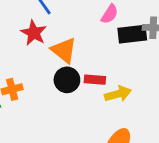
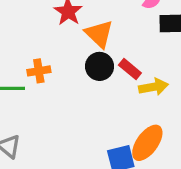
red rectangle: (95, 80) -> (130, 69), turned 30

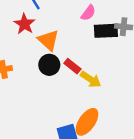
yellow arrow: (153, 87) -> (91, 79), turned 45

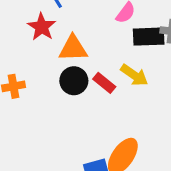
orange triangle: (48, 40) -> (73, 48), turned -45
yellow arrow: (91, 79) -> (134, 75), moved

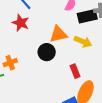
orange triangle: (73, 48) -> (58, 34), moved
red rectangle: (104, 83) -> (75, 71), moved, turned 40

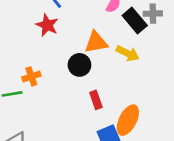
black rectangle: (87, 16) -> (135, 21), turned 60
red rectangle: (75, 71) -> (96, 100), moved

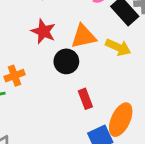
red star: (47, 25) -> (43, 31), moved

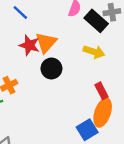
orange triangle: (83, 36) -> (46, 43), moved, turned -30
red rectangle: (85, 99) -> (102, 91), moved

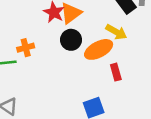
orange ellipse: (103, 113) -> (99, 49), moved, turned 32

